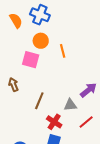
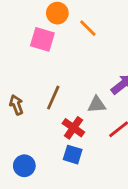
orange line: (63, 51) -> (88, 28), turned -32
brown arrow: (13, 85) -> (16, 105), moved

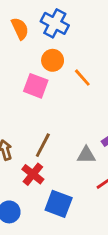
red cross: (73, 128) -> (33, 174), moved
blue square: (73, 155) -> (59, 204), size x1.4

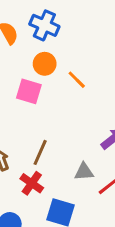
gray triangle: (86, 155) -> (84, 172), moved

